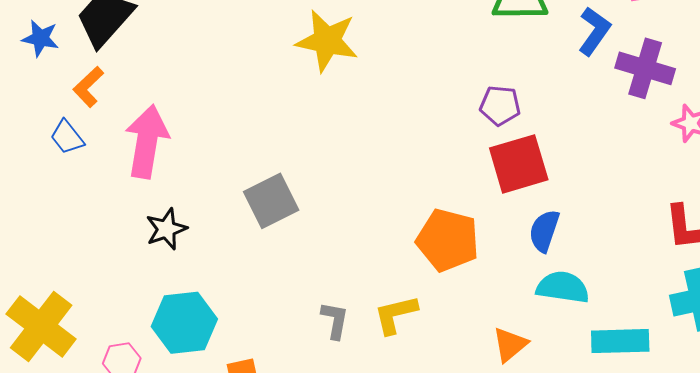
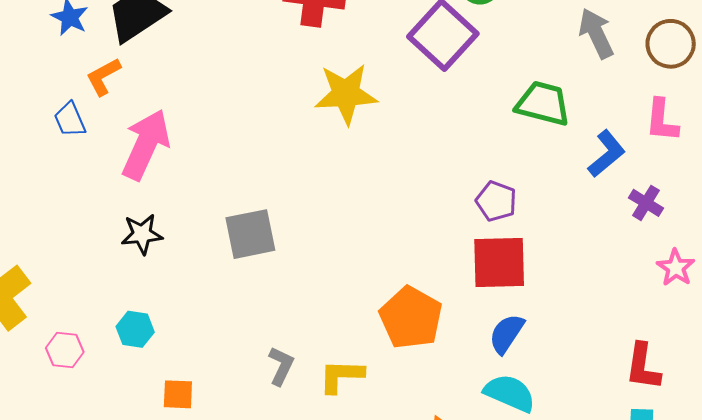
yellow star: (327, 41) -> (346, 94), turned -30
purple cross: (645, 68) -> (646, 203), size x0.6
cyan hexagon: (184, 323) -> (135, 329), size x0.6

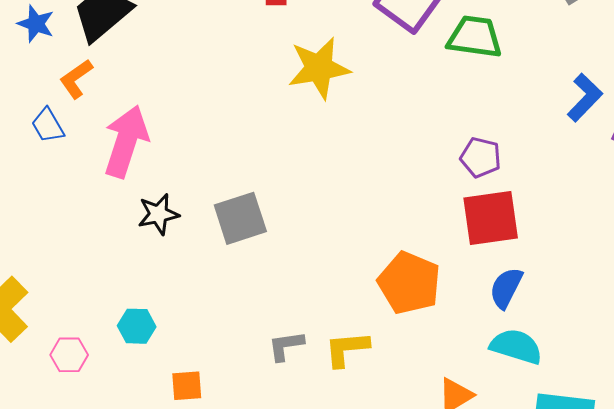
green trapezoid: (543, 104) -> (475, 37), moved
black star: (142, 234) -> (158, 214), moved
gray L-shape: (281, 366) -> (286, 346), turned -117

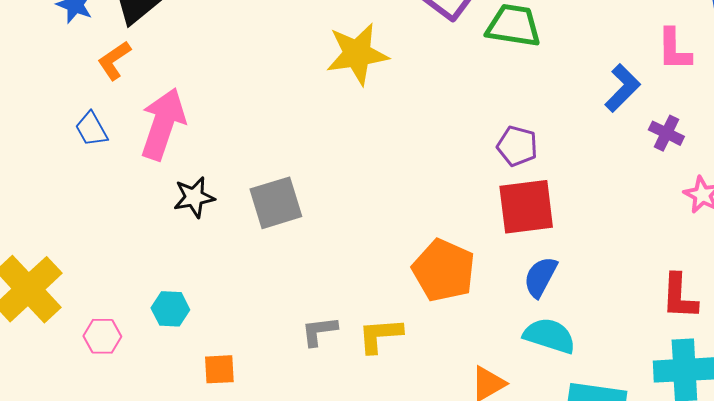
blue trapezoid: (48, 125) -> (91, 129), moved

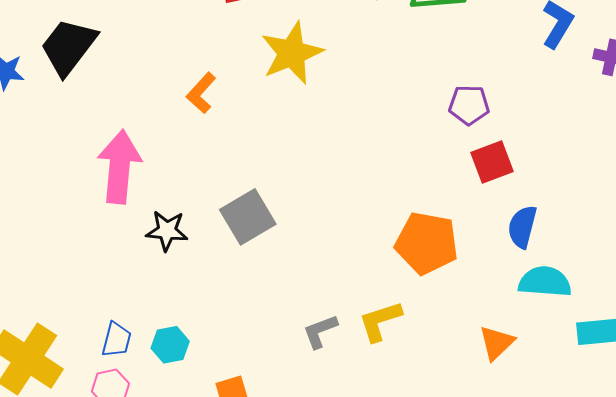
orange L-shape: (114, 60) -> (201, 93), moved
blue trapezoid: (91, 129) -> (117, 340), moved, turned -123
black star: (194, 197) -> (167, 231), turned 30
red square: (526, 207) -> (492, 162), size x0.7

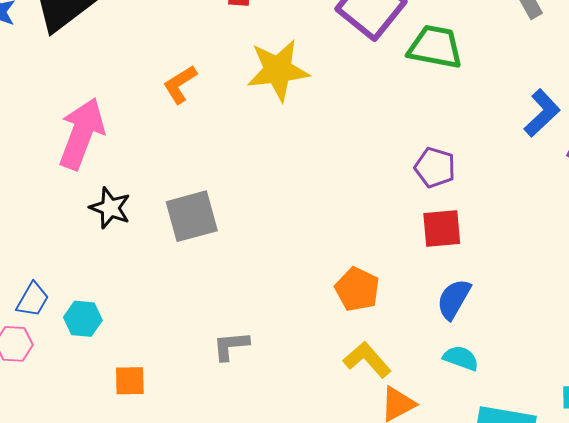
orange pentagon: (427, 243) -> (357, 289), size x0.7
cyan semicircle: (545, 282) -> (461, 358), size x0.7
yellow L-shape: (380, 321) -> (367, 360), moved, turned 51

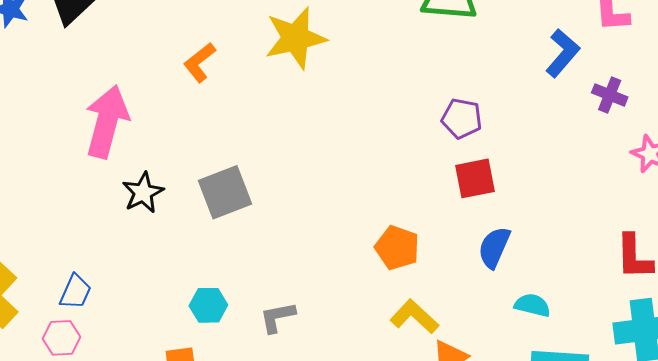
black star: (110, 208) -> (143, 193), turned 30
cyan hexagon: (83, 319) -> (208, 305), moved
cyan semicircle: (461, 358) -> (532, 305), moved

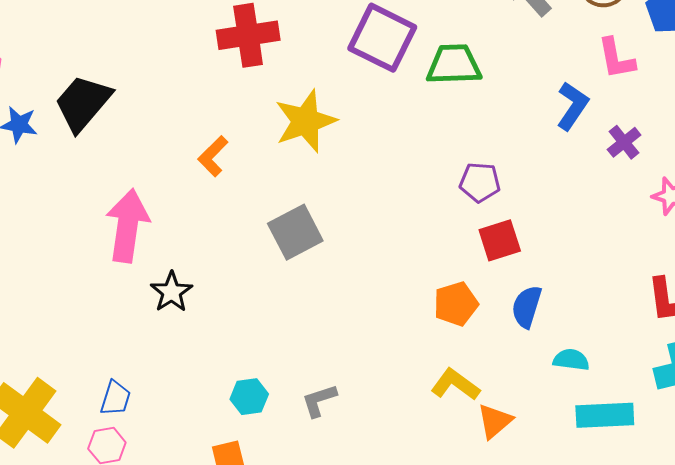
purple cross: (610, 95) -> (624, 142), turned 36
gray square: (225, 192) -> (295, 232), moved
orange pentagon: (397, 248) -> (456, 304), moved, turned -30

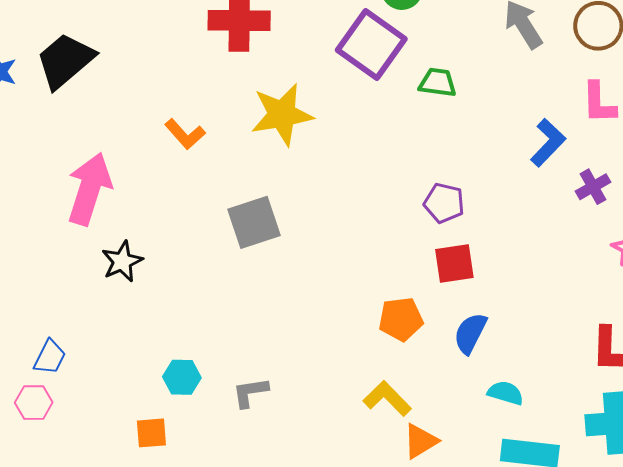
green trapezoid: (454, 64) -> (438, 83), size x0.7
orange L-shape: (213, 156) -> (185, 134), turned -96

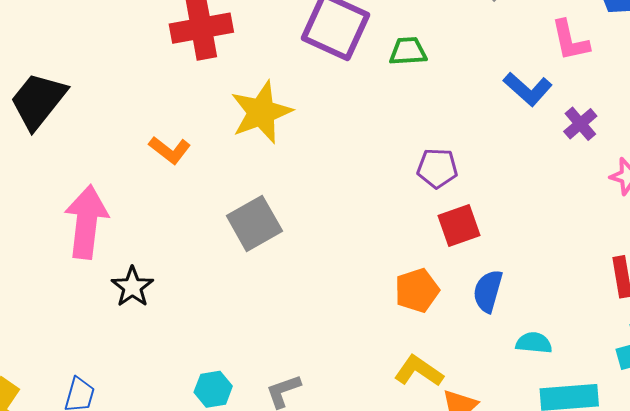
blue L-shape: (548, 143) -> (528, 89), turned 99

